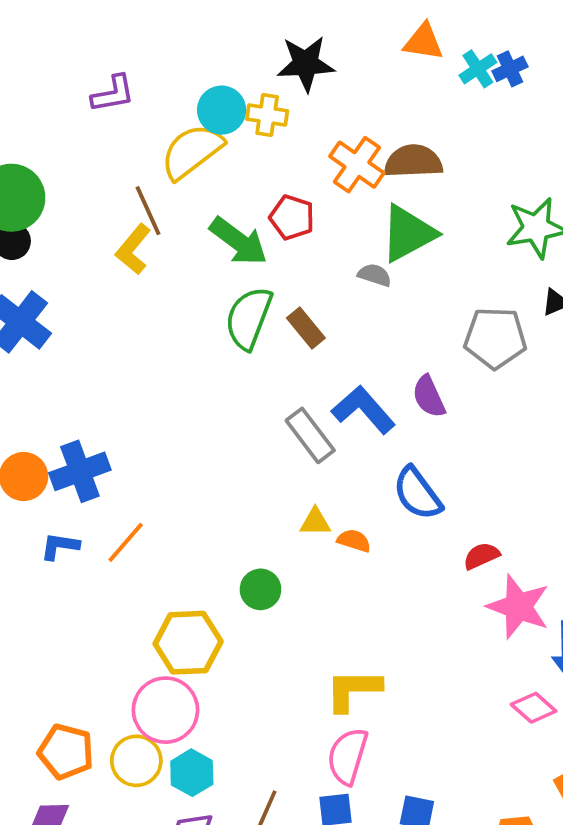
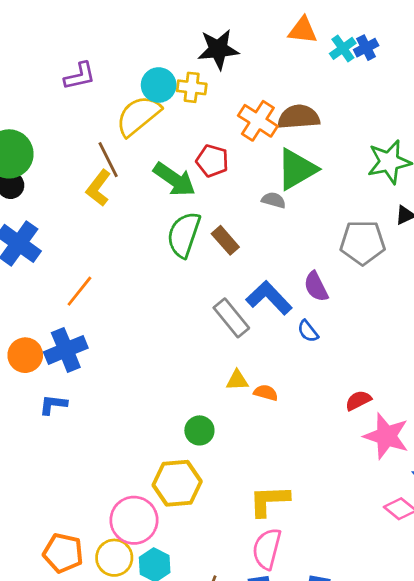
blue semicircle: (417, 493) -> (308, 331), moved, size x0.6
orange line: (126, 542) -> (79, 291), moved
yellow hexagon: (188, 643) -> (177, 483), moved

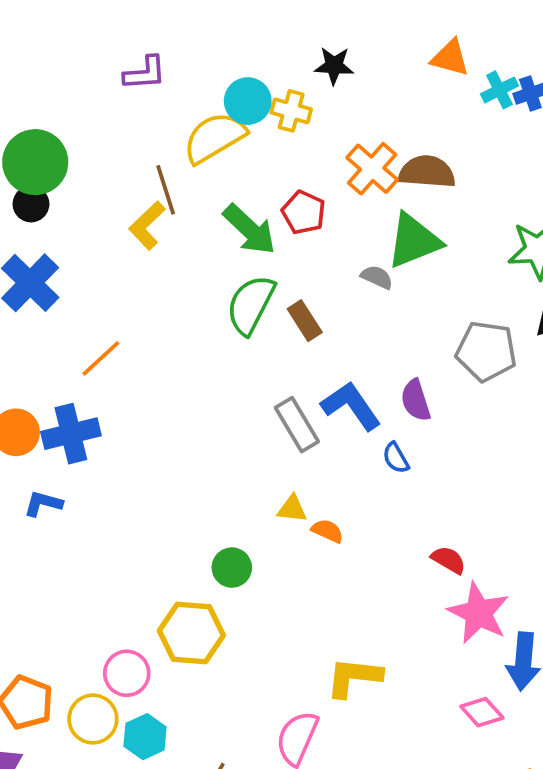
black star: (218, 49) -> (334, 66), size x0.7
red semicircle: (358, 400) -> (449, 560), turned 48
yellow L-shape: (269, 501) -> (354, 677), moved
pink circle: (134, 520) -> (127, 673), size x0.7

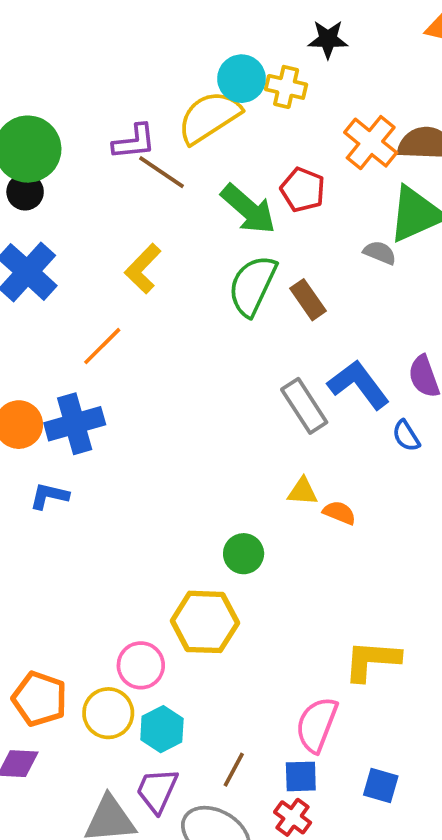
purple L-shape: (145, 73) -> (134, 142), moved
brown line: (166, 190) -> (161, 172), turned -36
yellow L-shape: (147, 225) -> (143, 269), moved

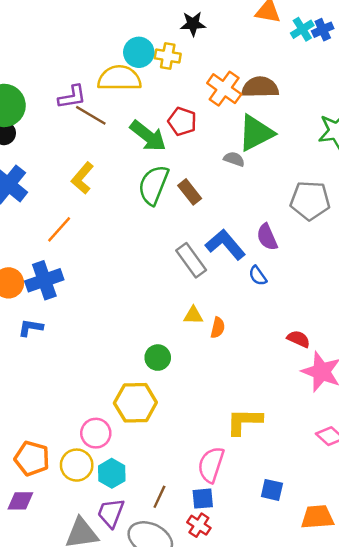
yellow semicircle: (209, 117) -> (119, 78), turned 36
orange semicircle: (339, 513) -> (218, 328), turned 84
blue square: (381, 785) -> (272, 490), moved

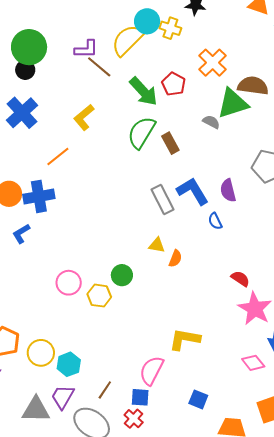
yellow semicircle: (119, 78) -> (128, 40), turned -54
brown semicircle: (260, 87) -> (253, 86), moved
blue L-shape: (31, 328) -> (21, 234), turned -50
yellow hexagon: (135, 403) -> (99, 296), moved, size x0.7
pink circle: (96, 433) -> (69, 283), moved

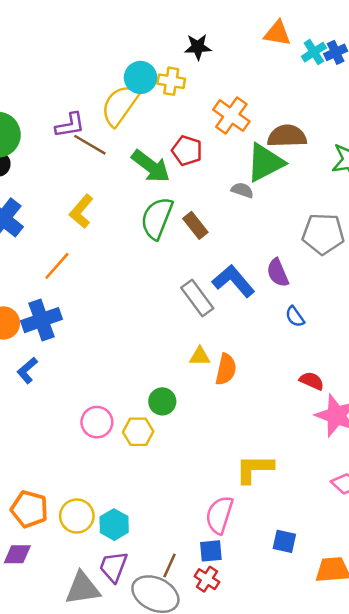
blue semicircle: (215, 221) -> (295, 317), moved
orange semicircle: (175, 259) -> (226, 369), size x1.4
brown line: (105, 390) -> (169, 565), moved

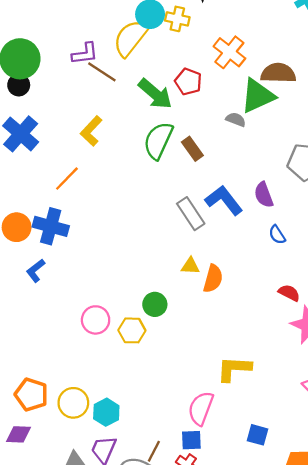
blue cross: (42, 320) -> (51, 226), turned 32

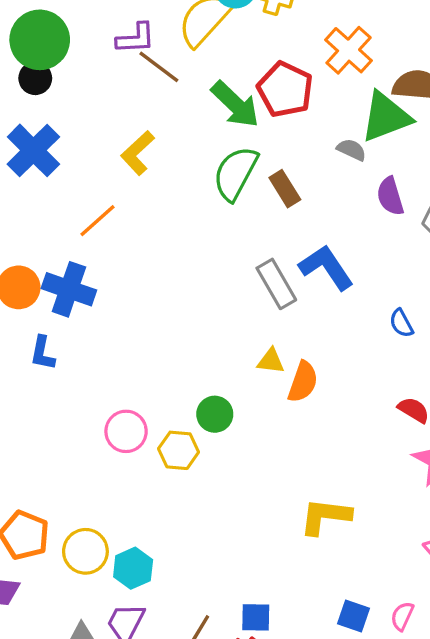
red pentagon: (188, 82) -> (285, 89), size x1.4
purple semicircle: (264, 195) -> (390, 196), moved
blue L-shape: (36, 271) -> (42, 353), turned -45
pink semicircle: (201, 408) -> (402, 616), moved, size x0.6

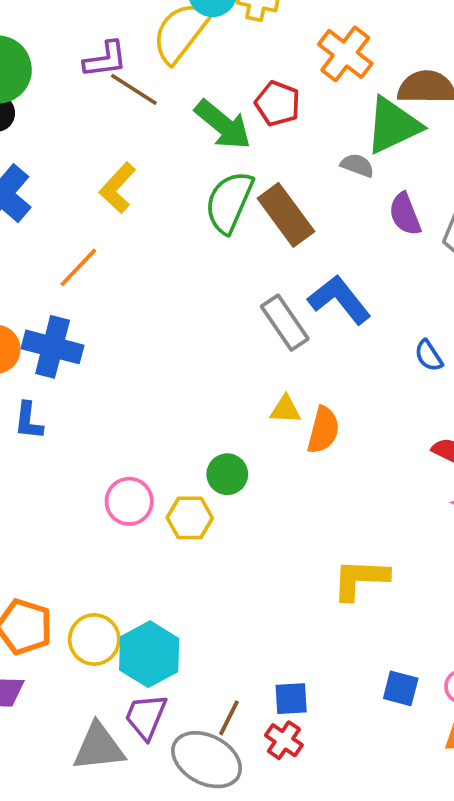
red pentagon: (285, 89) -> (278, 104), size x0.7
brown rectangle: (285, 189) -> (286, 215), size x1.5
cyan hexagon: (133, 568) -> (149, 654), size x1.4

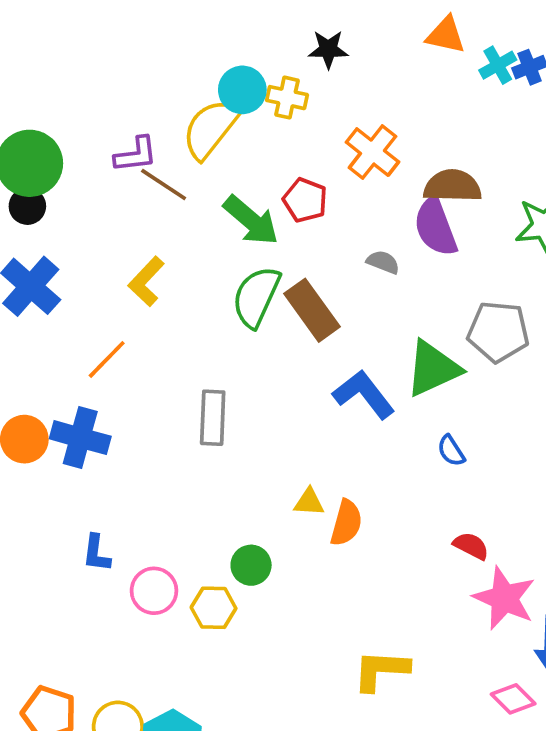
green triangle: (393, 125) -> (433, 369), moved
purple semicircle: (405, 214) -> (435, 227), moved, size x1.4
gray rectangle: (285, 323) -> (213, 418), moved, turned 36
blue L-shape: (28, 421) -> (96, 553), moved

